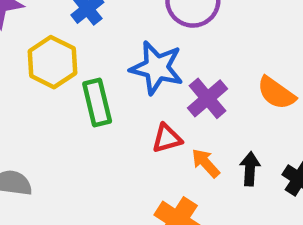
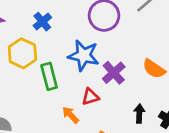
orange arrow: (206, 163) -> (70, 115), moved

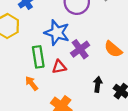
green rectangle: (49, 76) -> (38, 57), moved
orange arrow: (70, 115) -> (32, 83), moved

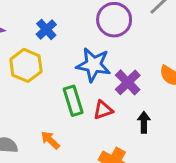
orange arrow: (32, 83) -> (50, 140), moved
black arrow: (98, 84) -> (144, 122), moved

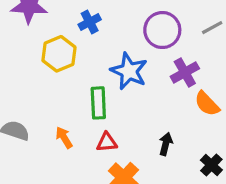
purple cross: (128, 82) -> (185, 72), moved
red triangle: (103, 110) -> (107, 142), moved

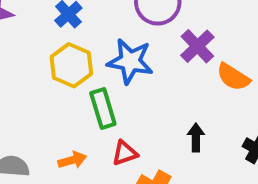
yellow hexagon: (59, 54) -> (71, 65), moved
orange arrow: (64, 138) -> (72, 160), turned 120

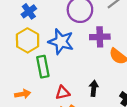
purple cross: (197, 46) -> (100, 37), turned 36
red triangle: (125, 153) -> (63, 93), moved

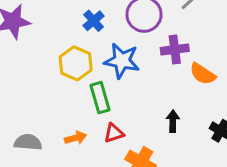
blue cross: (29, 11) -> (94, 21), moved
red triangle: (63, 93) -> (114, 133), moved

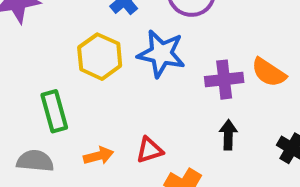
purple cross: (175, 49) -> (224, 80), moved
green rectangle: (100, 98) -> (54, 111), moved

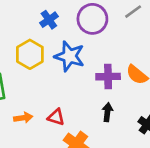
red triangle: (150, 150) -> (56, 117), turned 30

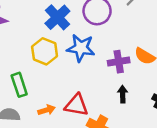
blue cross: (49, 20) -> (57, 17), size x1.5
red triangle: (56, 117) -> (76, 105), size x1.5

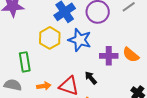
black arrow: (123, 94) -> (91, 78), moved, turned -48

